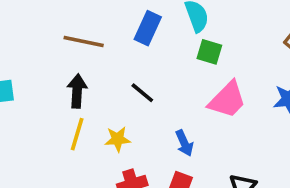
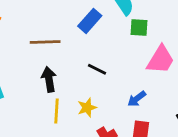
blue rectangle: (148, 28) -> (90, 21), turned 30
blue arrow: (184, 143) -> (137, 99), turned 90

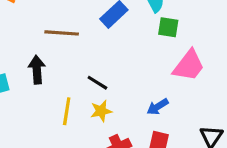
black line: (97, 69) -> (97, 83), moved
black arrow: (49, 79) -> (37, 70), moved

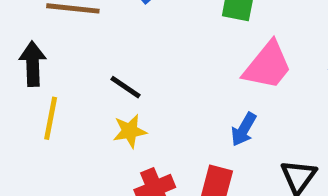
blue arrow: (158, 107) -> (244, 129), moved, turned -30
yellow line: (67, 111) -> (51, 118), moved

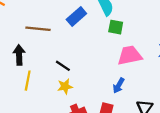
pink trapezoid: (267, 66) -> (130, 55), turned -140

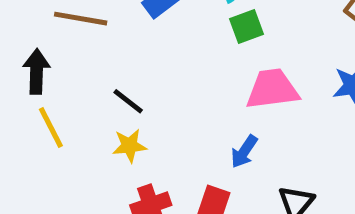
green square: (116, 27) -> (246, 27), turned -35
yellow line: (28, 81) -> (51, 128), turned -42

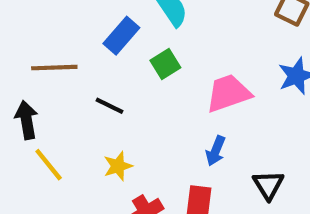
green square: (246, 27) -> (165, 64), moved
black line: (128, 101) -> (110, 106), moved

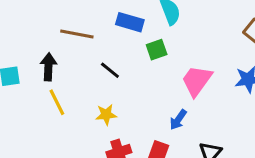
blue rectangle: (121, 36) -> (130, 22), turned 52
pink trapezoid: (228, 93) -> (197, 81), turned -48

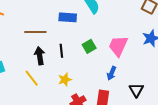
green square: (157, 50) -> (89, 46), moved
black arrow: (48, 67) -> (40, 56), moved
black line: (110, 70) -> (61, 51), turned 56

